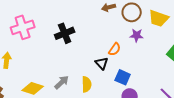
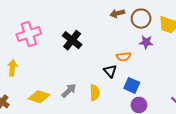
black cross: (65, 33) -> (72, 40), turned -30
orange semicircle: (115, 49) -> (124, 57), turned 48

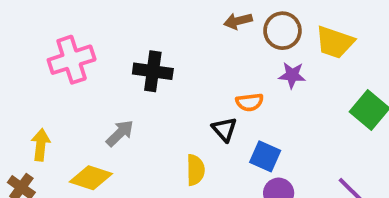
black cross: (72, 40) -> (153, 71), turned -30
yellow arrow: (12, 68) -> (41, 145), moved
gray arrow: (69, 91) -> (120, 133), moved

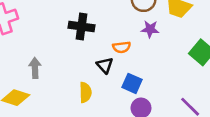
black cross: (153, 71) -> (82, 27), moved
gray arrow: (120, 133) -> (35, 68), turned -48

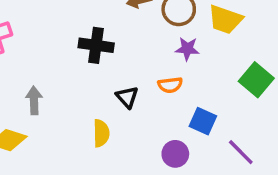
orange semicircle: (122, 47) -> (170, 85), moved
blue square: (132, 83) -> (203, 121), moved

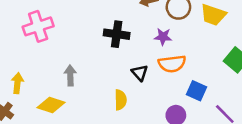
purple star: (187, 49) -> (163, 37), moved
orange semicircle: (170, 85) -> (172, 64), size x1.5

